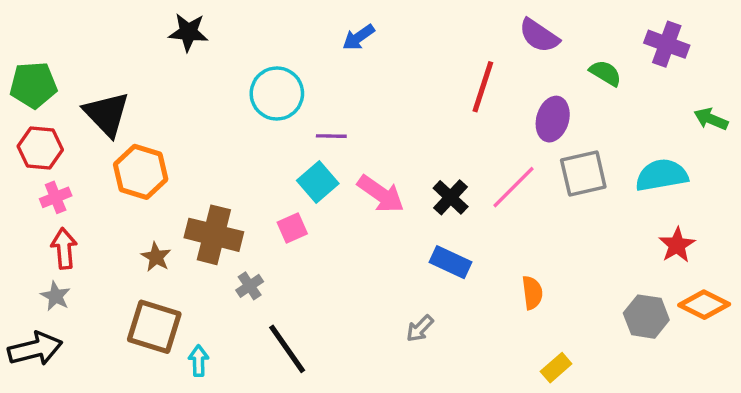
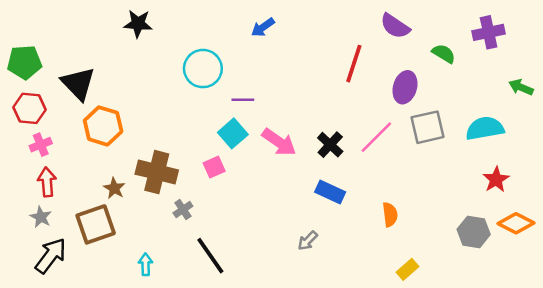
purple cross: (667, 44) -> (489, 32), turned -32
brown square: (154, 327) -> (96, 224), moved, turned -36
black arrow: (35, 349) -> (51, 256), moved, turned -39

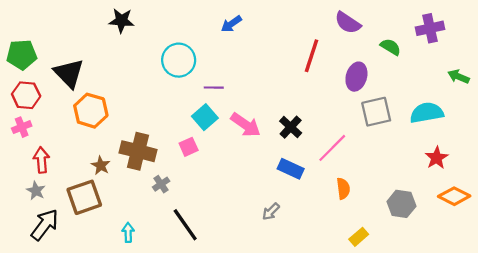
pink line: (376, 137) -> (332, 148), moved
pink cross: (41, 145) -> (22, 127), moved
gray hexagon: (474, 232) -> (401, 204), moved

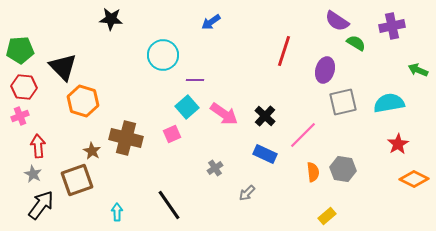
purple semicircle: (348, 23) -> (337, 21), moved
gray cross: (161, 184) -> (215, 168), moved
gray hexagon: (401, 204) -> (343, 169), moved

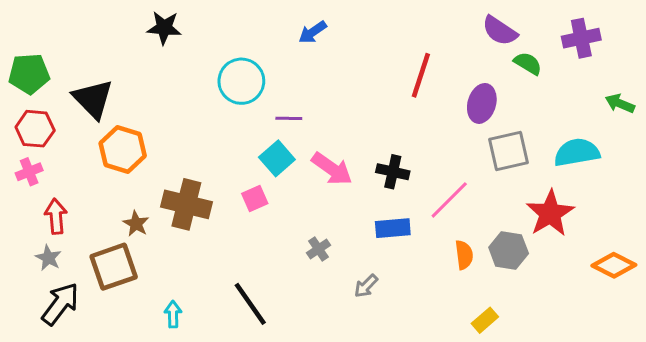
black cross: (265, 116) -> (393, 172), turned -30
red star: (398, 144) -> (550, 213), moved, size x1.5
blue rectangle: (265, 154) -> (393, 228), turned -30

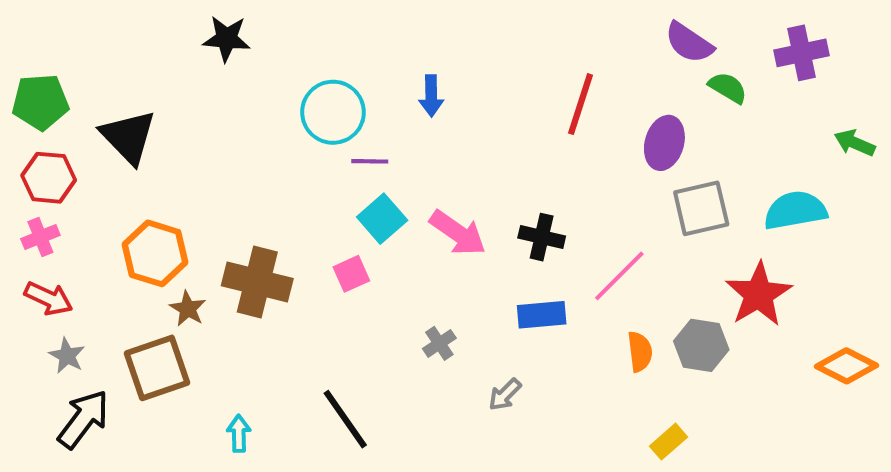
blue arrow: (313, 32) -> (431, 96), moved, turned -56
purple line: (289, 118) -> (370, 161), moved
orange hexagon: (123, 149) -> (155, 253), moved
red arrow: (56, 216) -> (49, 298), moved, turned 120

